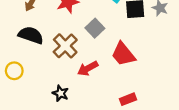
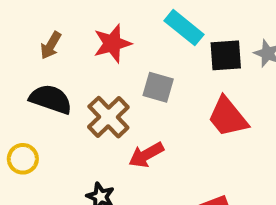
gray square: (95, 28) -> (158, 87), turned -30
red trapezoid: (123, 54) -> (228, 117), moved

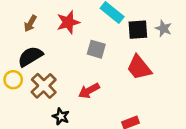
black semicircle: (51, 99) -> (30, 56), turned -50
brown cross: (108, 117) -> (44, 86), moved
yellow circle: (23, 159) -> (13, 80), moved

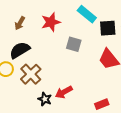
red arrow: (89, 91) -> (64, 92), moved

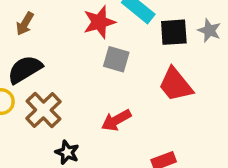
red star: (51, 22) -> (99, 22), moved
red arrow: (64, 92) -> (116, 120), moved

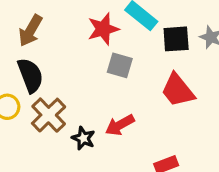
brown arrow: (25, 24) -> (30, 31), size x1.4
black semicircle: (25, 69) -> (30, 75), turned 100
black star: (67, 152) -> (83, 138), moved

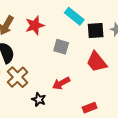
red star: (103, 29) -> (35, 25), moved
black star: (83, 138) -> (39, 99), moved

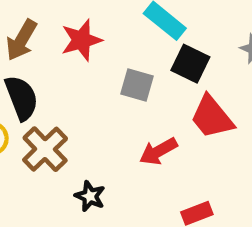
black square: (96, 30) -> (190, 64), moved, turned 30
red arrow: (61, 83) -> (158, 151), moved

